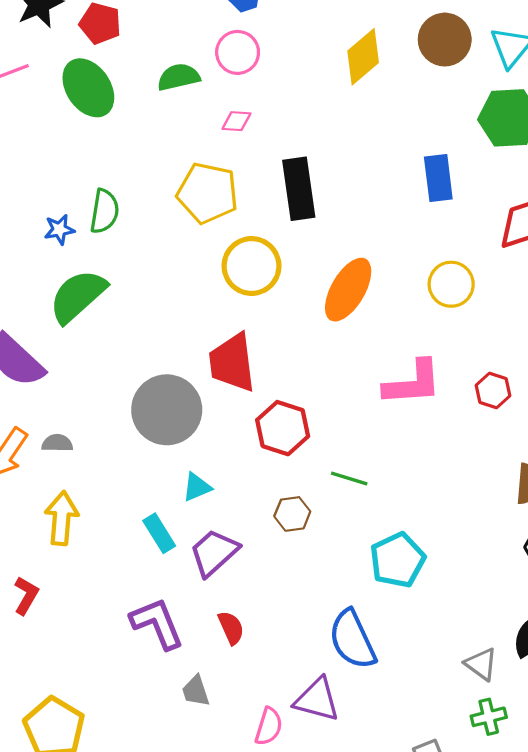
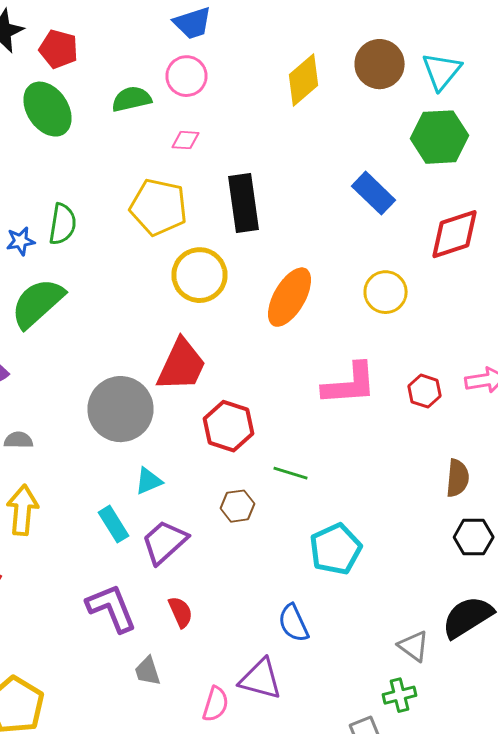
blue rectangle: (438, 178) -> (374, 193), turned -39
red trapezoid: (232, 363) -> (182, 365), turned -148
blue semicircle: (352, 640) -> (294, 623), size x0.7
green cross: (489, 717) -> (400, 695), moved

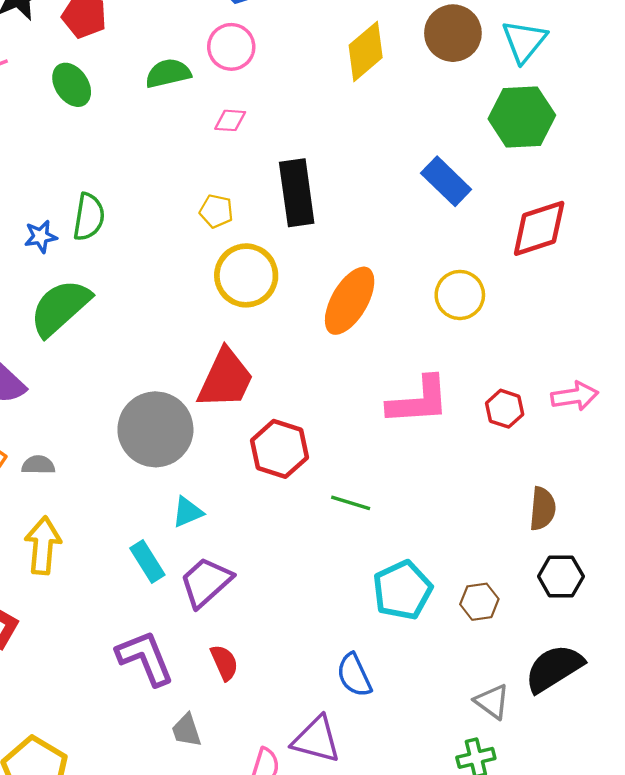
green ellipse: (48, 109) -> (72, 85), size x0.7
yellow pentagon: (158, 207) -> (216, 211), moved, size x0.5
brown hexagon: (238, 506) -> (479, 602), moved

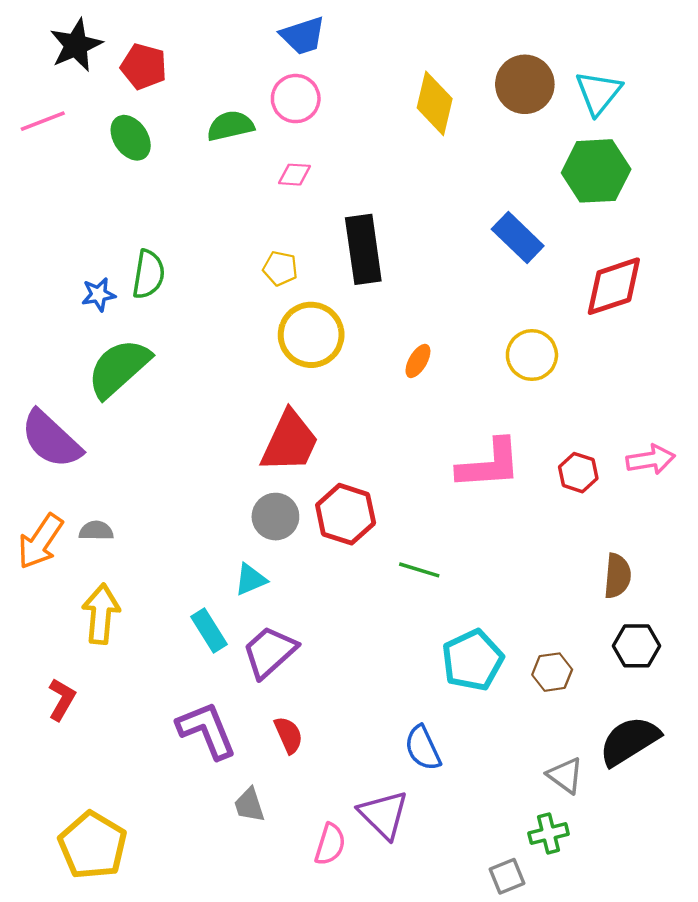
yellow diamond: (366, 51) -> (435, 103), turned -36
orange ellipse: (350, 301) -> (418, 361), size x0.5
gray circle: (155, 429) -> (275, 517), moved, size x0.6
purple triangle: (316, 739) -> (384, 815), turned 30

